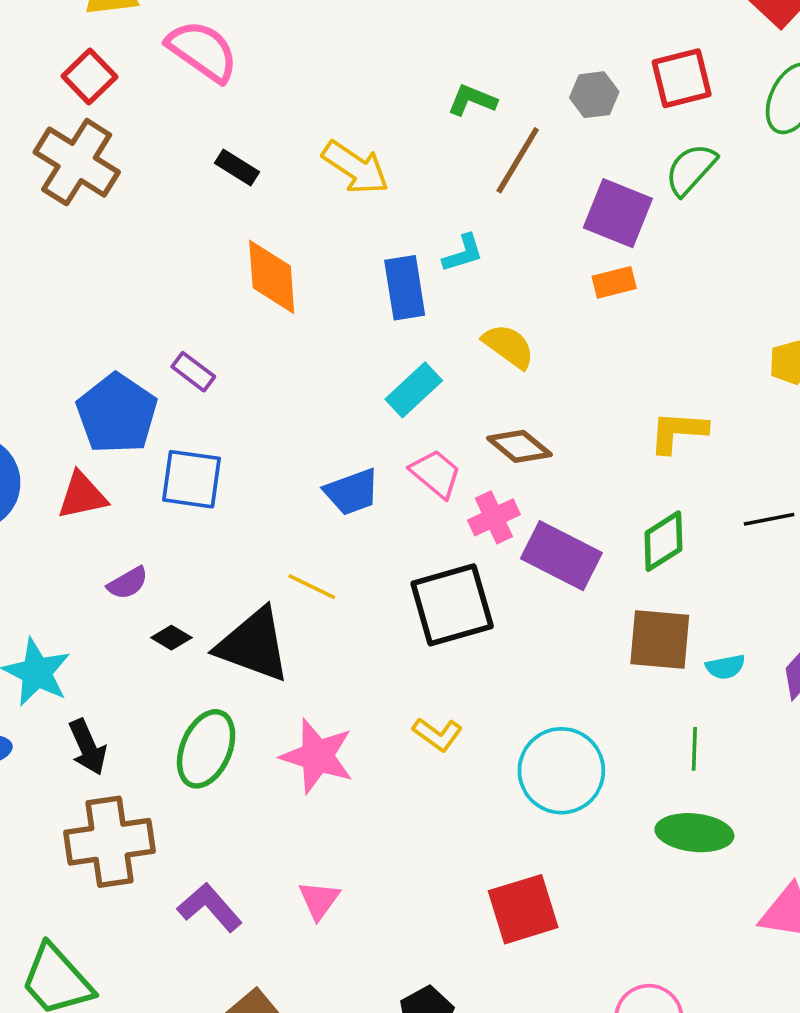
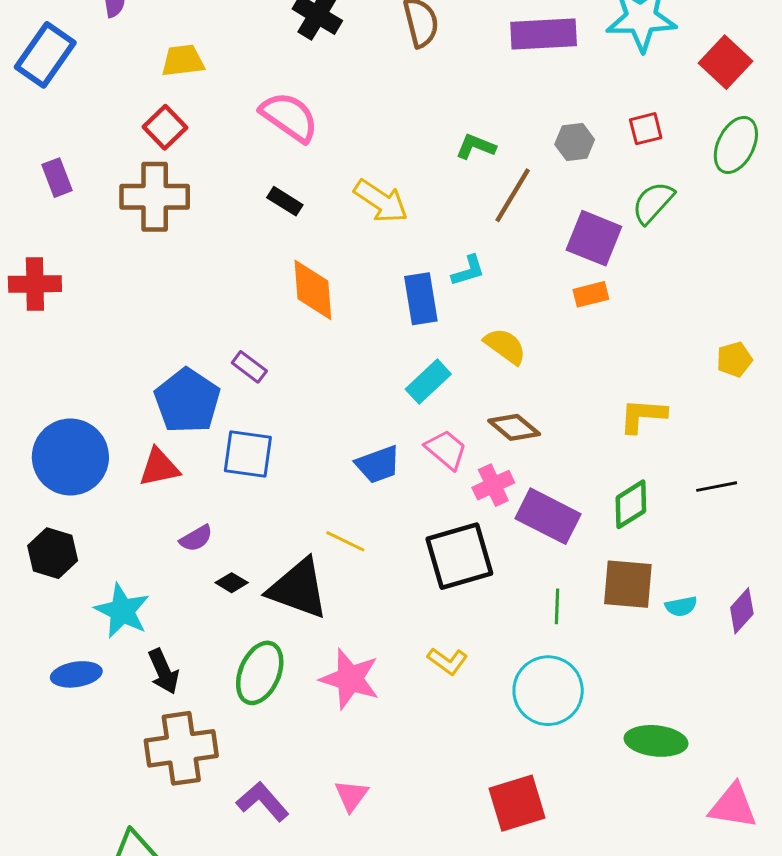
pink semicircle: (202, 51) -> (289, 117), moved
red square: (682, 78) -> (646, 129), size x0.7
brown cross: (77, 162) -> (155, 197), turned -32
green line: (694, 749) -> (557, 606), moved

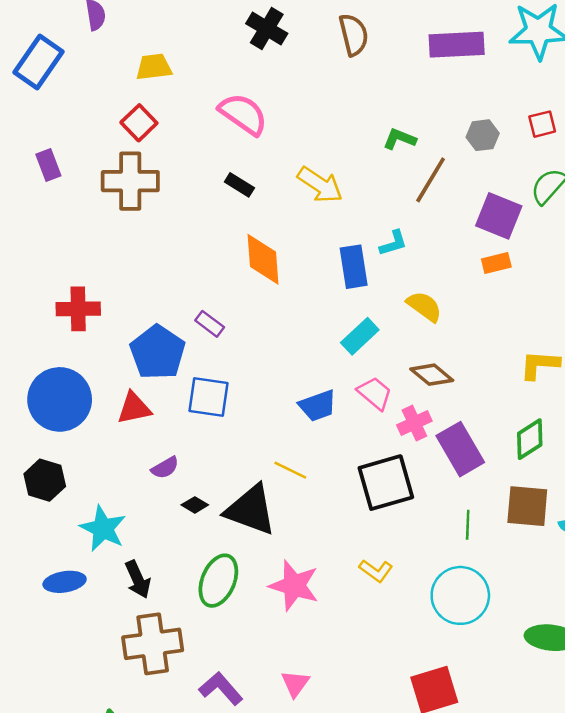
red cross: (35, 284) -> (78, 309), moved
purple rectangle: (548, 516) -> (460, 449), turned 33

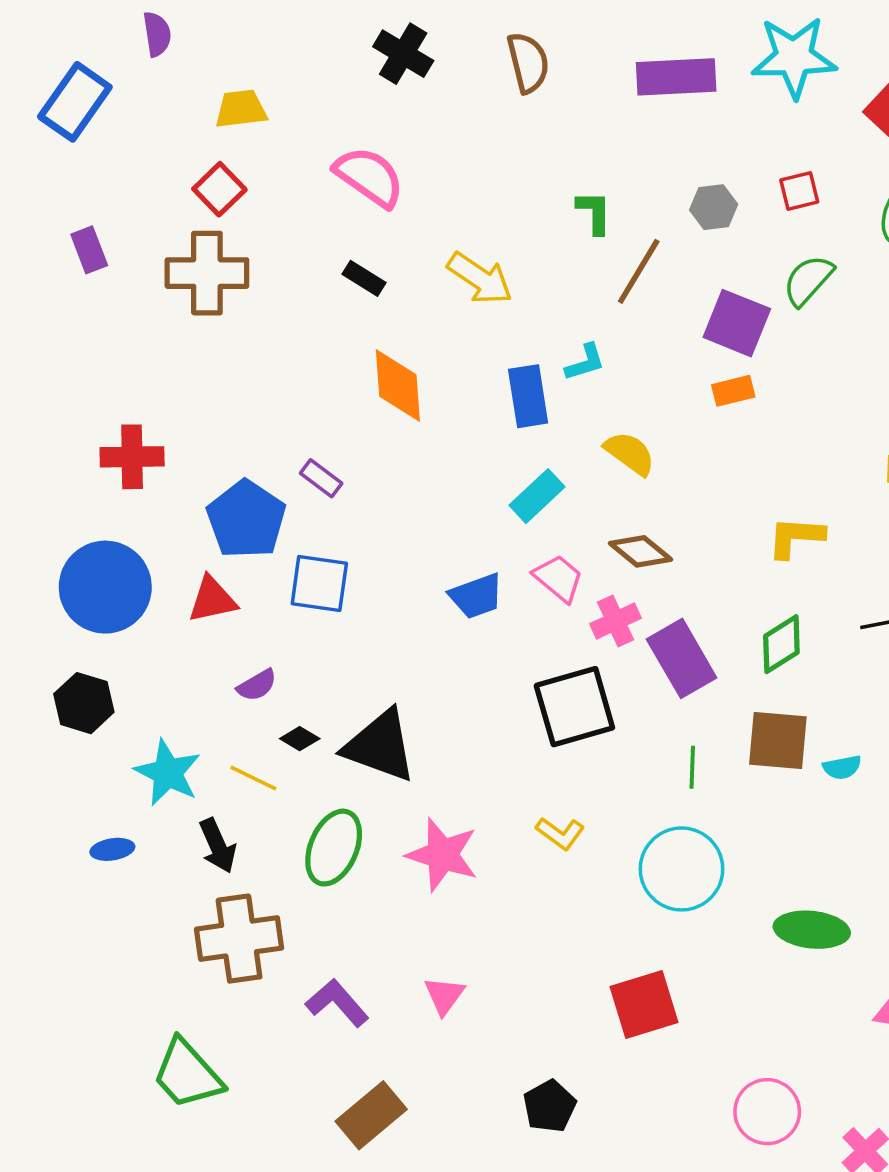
green L-shape: (400, 139) -> (594, 212), turned 68
yellow line: (290, 470) -> (253, 778), moved
blue ellipse: (65, 582) -> (112, 849), size x0.7

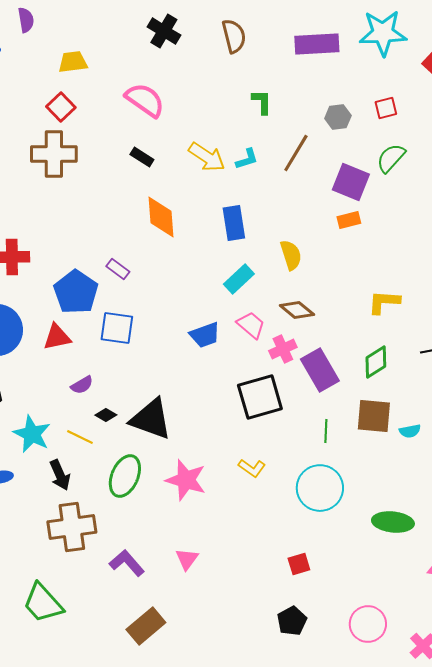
green L-shape: (594, 212) -> (262, 102), moved
cyan L-shape: (585, 362) -> (247, 159), moved
yellow semicircle: (630, 453) -> (291, 255), turned 36
red square: (644, 1005) -> (299, 564), size x0.6
black pentagon: (549, 1106) -> (292, 621), moved

